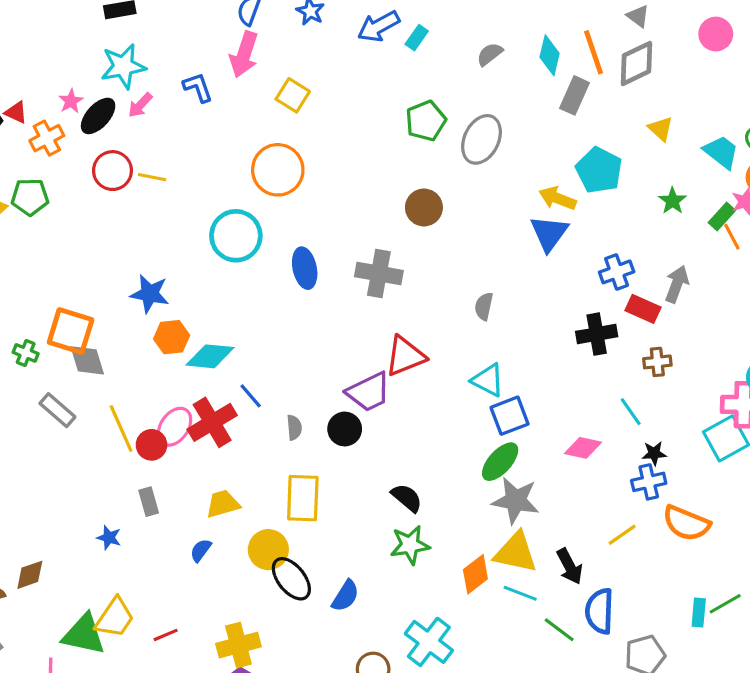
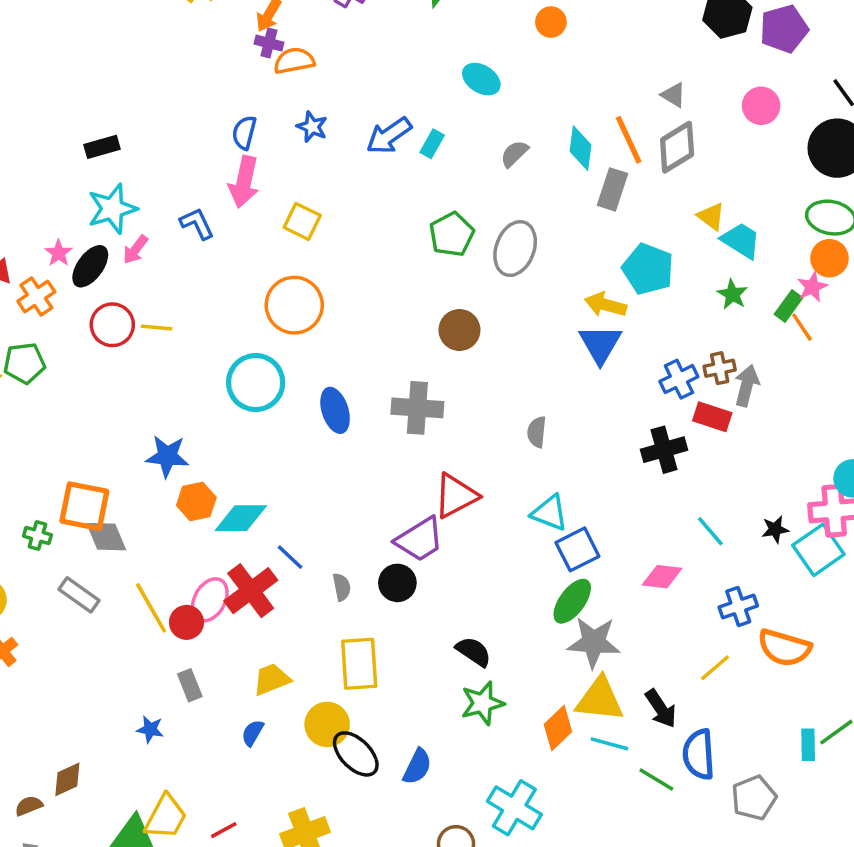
cyan trapezoid: (721, 152) -> (741, 240), moved
brown cross: (657, 362) -> (720, 368), moved
black star: (654, 453) -> (775, 529), moved

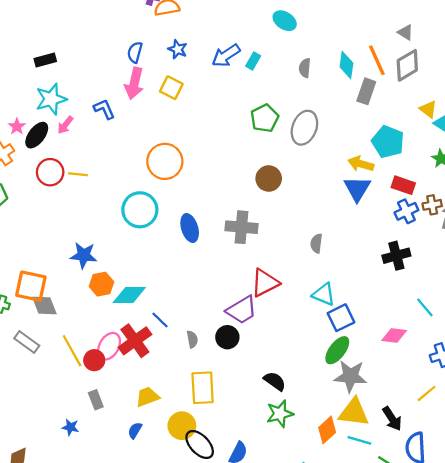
gray semicircle: (514, 154) -> (305, 68), turned -42
yellow square: (302, 221) -> (171, 88), moved
red rectangle: (712, 417) -> (403, 185), moved

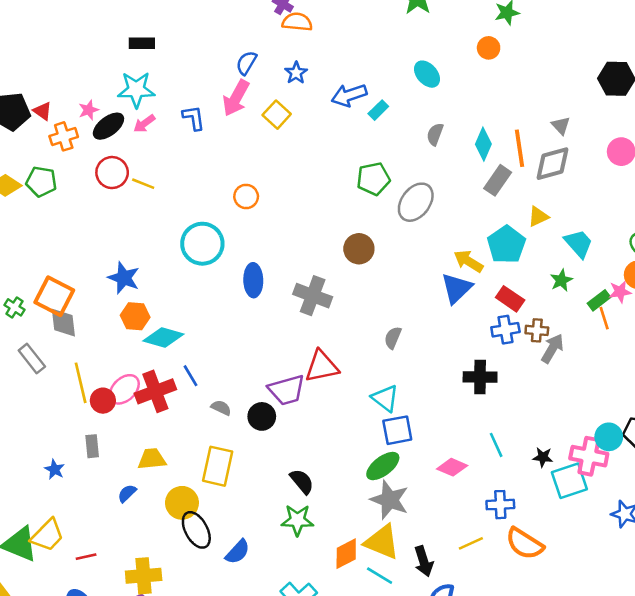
yellow triangle: (428, 109) -> (538, 217), moved, turned 42
orange circle: (165, 161) -> (246, 196), size x0.6
gray semicircle: (192, 339) -> (221, 408), turned -70

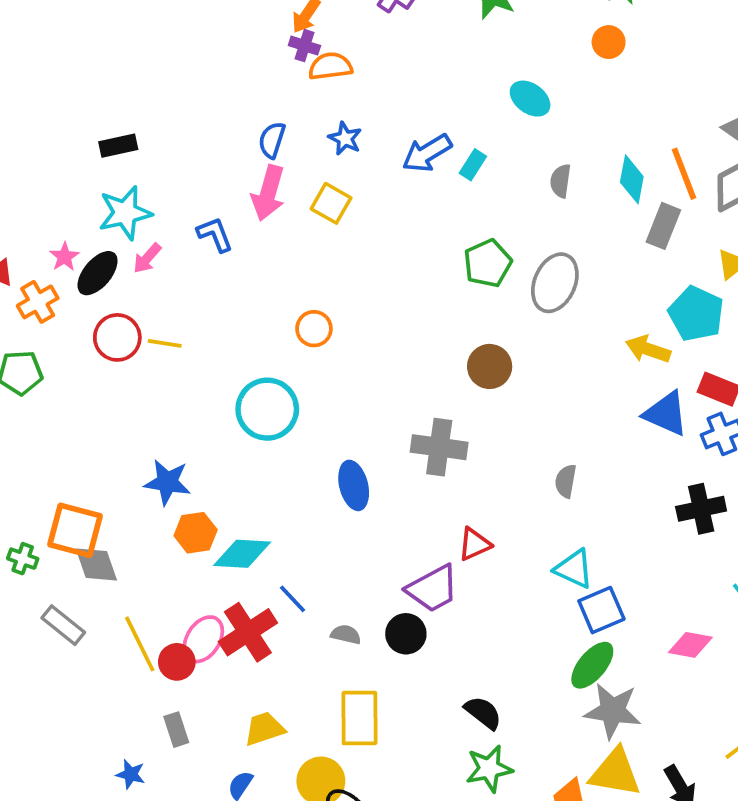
blue ellipse: (253, 280) -> (354, 485), moved
blue triangle: (457, 288) -> (666, 414), moved, turned -40
red triangle: (322, 366) -> (474, 544), size x0.7

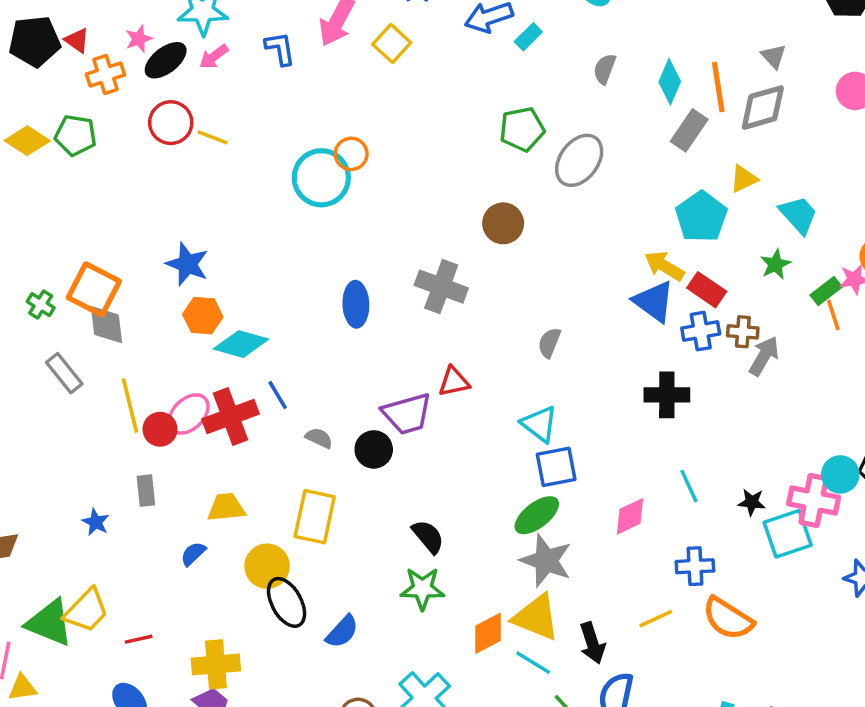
yellow arrow: (648, 349) -> (664, 266), moved
cyan circle: (267, 409) -> (321, 178), moved
pink diamond: (690, 645) -> (630, 516), turned -48

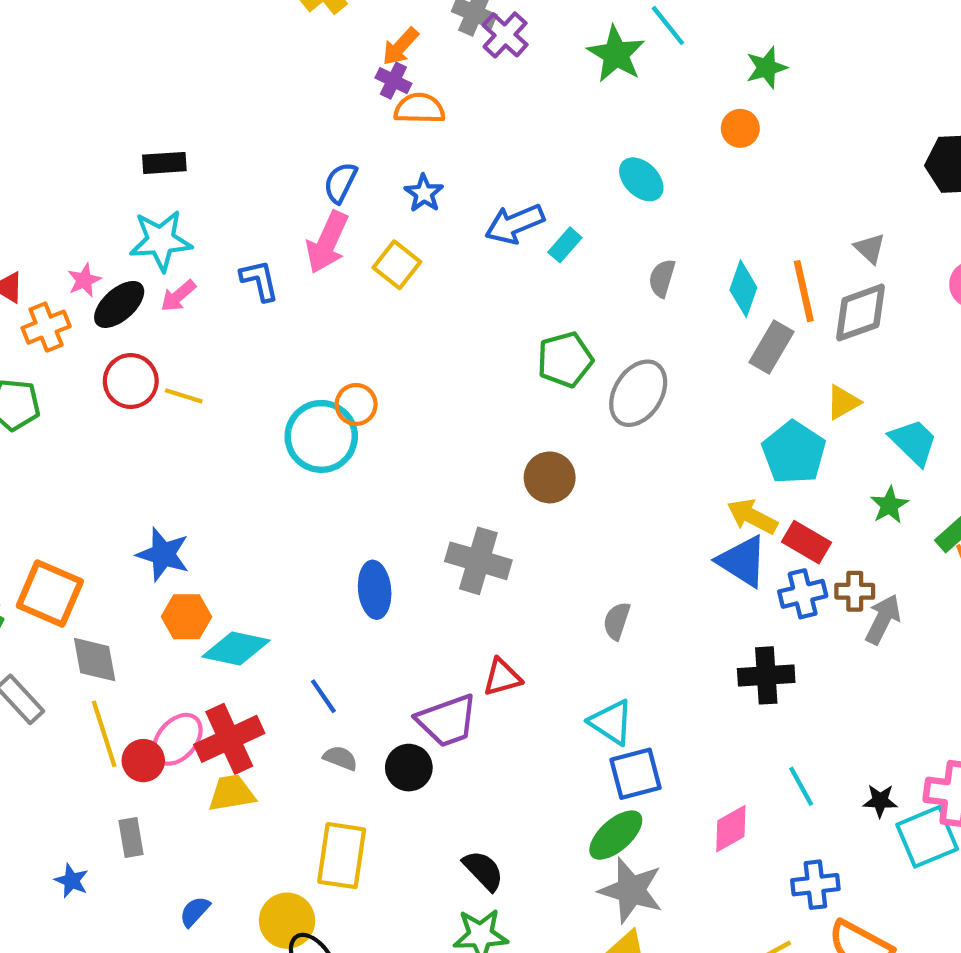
gray diamond: (106, 325) -> (95, 660), moved
blue line: (278, 395) -> (323, 696), moved
yellow trapezoid: (226, 507) -> (232, 793), moved

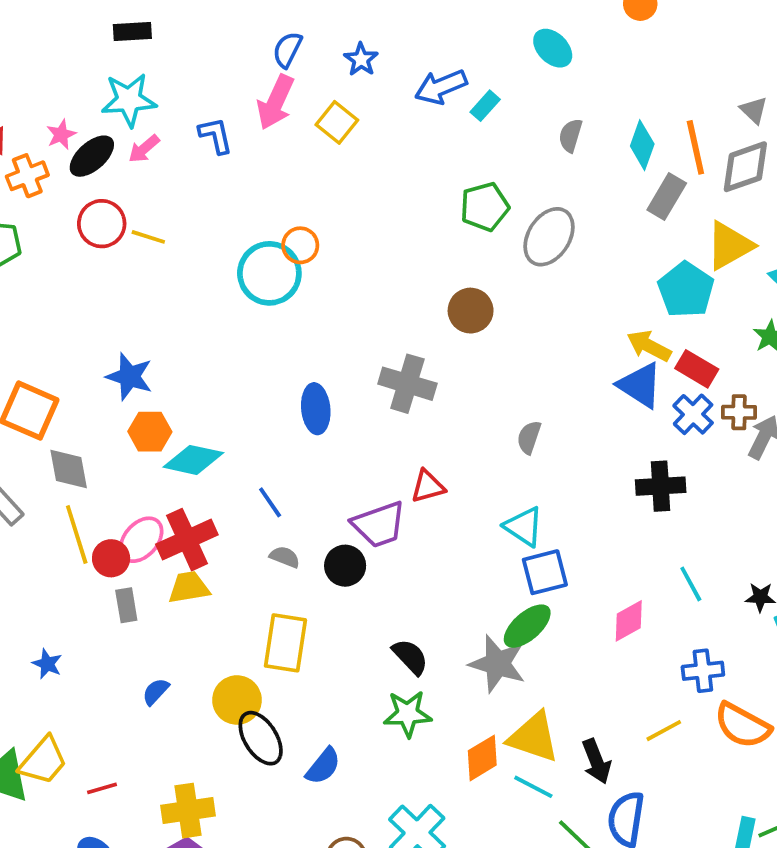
yellow triangle: (843, 402) -> (730, 246), size x1.6
blue cross: (803, 594) -> (693, 414), turned -33
gray rectangle: (131, 838) -> (126, 605), moved
gray star: (631, 890) -> (497, 664), moved

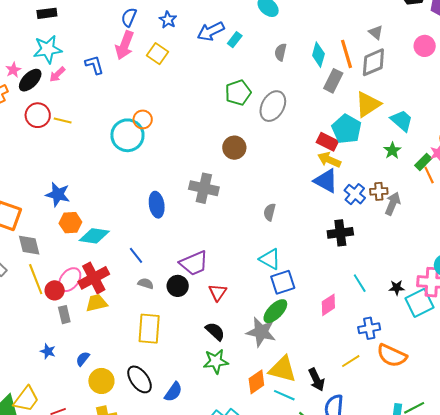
red rectangle: (697, 369) -> (327, 142), moved
red triangle: (428, 486) -> (218, 292), moved, turned -36
blue star: (47, 664) -> (48, 351), moved
yellow circle: (237, 700) -> (101, 381), moved

